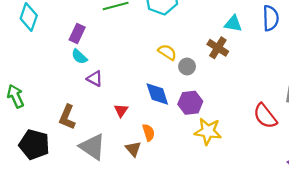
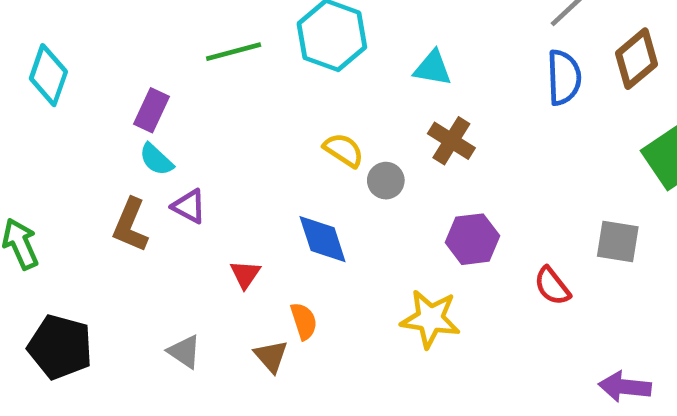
cyan triangle: (233, 24) -> (433, 68), moved
purple hexagon: (190, 103) -> (472, 239), moved
red semicircle: (265, 116) -> (552, 286), size x0.7
brown L-shape: (67, 117) -> (130, 225), moved
gray triangle: (92, 147) -> (184, 352), size x0.6

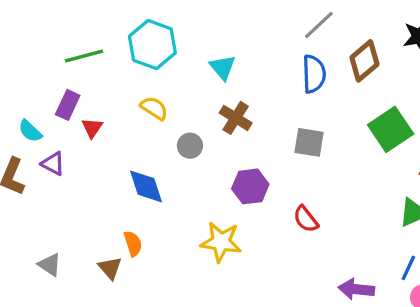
cyan triangle: (433, 68) -> (223, 67), turned 40
purple rectangle: (152, 110) -> (68, 105), moved
yellow semicircle: (344, 150) -> (154, 108), moved
gray square: (618, 241) -> (309, 142), moved
red triangle: (245, 274) -> (92, 128), moved

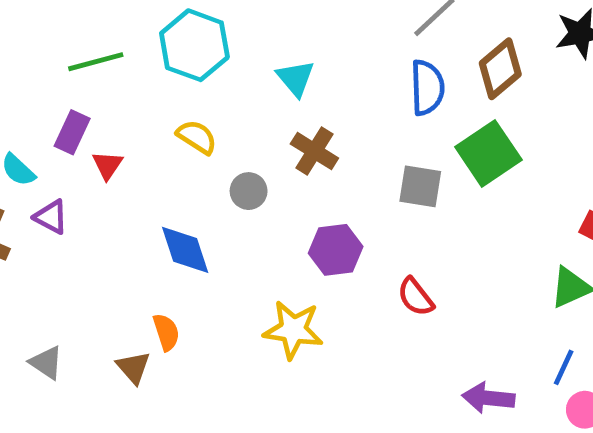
green square: (391, 129) -> (488, 153), moved

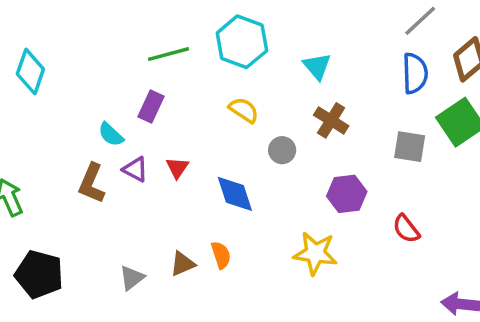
red triangle: (107, 165) -> (177, 168), moved
gray triangle: (46, 363) -> (132, 278), turned 48
brown triangle: (133, 367) -> (182, 264), moved, turned 48

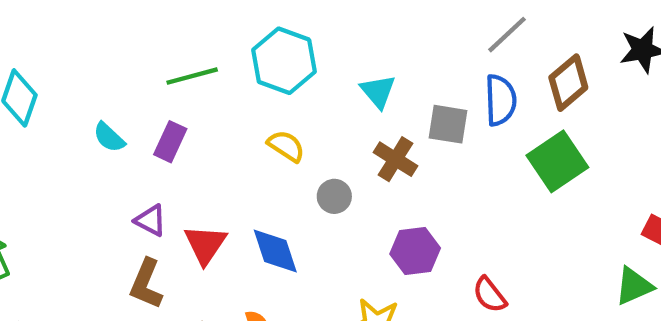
cyan semicircle: (111, 134) -> (109, 137), moved
gray square: (410, 147) -> (448, 124), moved
red triangle: (177, 168) -> (205, 244), moved, size x1.5
brown L-shape: (92, 183) -> (146, 284), moved

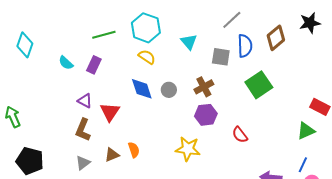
gray line: (507, 35) -> (232, 20), moved
yellow semicircle: (286, 146) -> (147, 57), moved
brown cross: (396, 159) -> (204, 87), moved, turned 30
green square: (557, 161) -> (259, 85), moved
blue diamond: (275, 251) -> (142, 89), moved

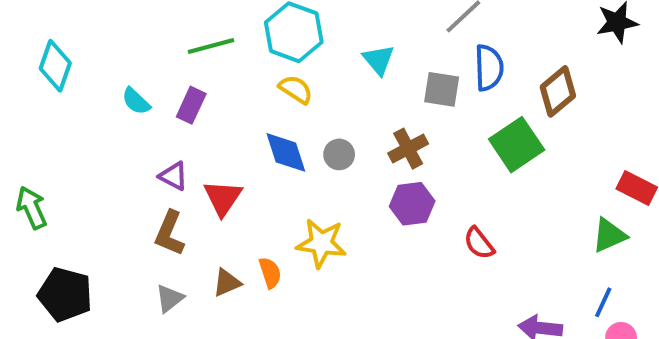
brown diamond: (276, 38) -> (558, 91), moved
yellow star: (188, 149) -> (321, 243), moved

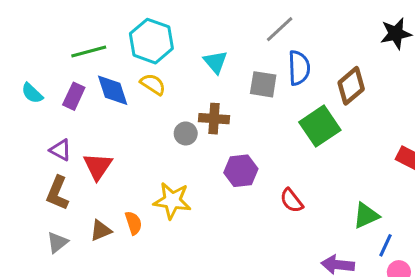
brown cross: (408, 149) -> (214, 119), moved, turned 32
blue diamond: (286, 152) -> (113, 90), moved
green triangle: (609, 235) -> (366, 215), moved

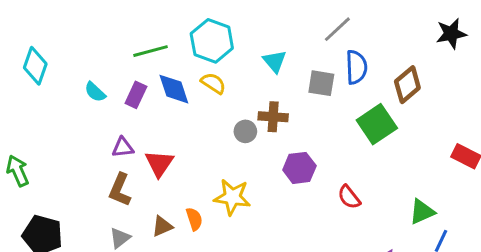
purple triangle: (60, 150) -> (123, 147), turned -35

